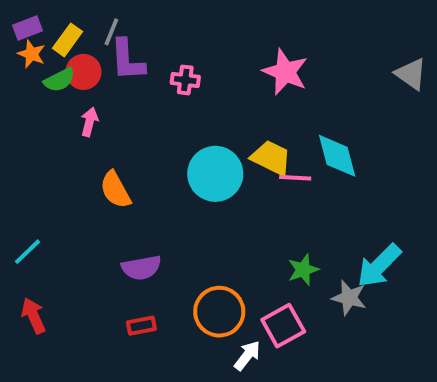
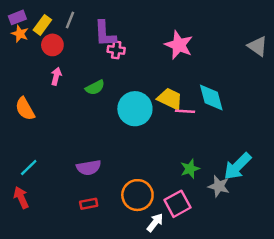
purple L-shape: (127, 60) -> (105, 34), moved
green semicircle: (59, 80) -> (95, 87), moved
orange semicircle: (115, 190) -> (25, 109), moved
cyan line: (27, 252) -> (29, 168), moved

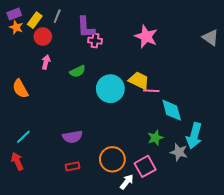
cyan diamond: (211, 97) -> (172, 110), moved
cyan arrow: (238, 166) -> (194, 136), turned -30

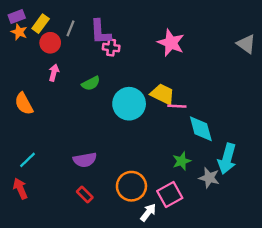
gray line: (57, 16) -> (70, 28), moved
red rectangle: (72, 166) -> (85, 195), turned 56

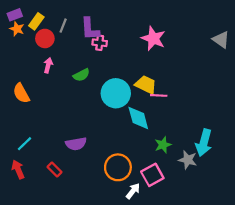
cyan diamond: (201, 129) -> (138, 118), moved
red rectangle: (85, 195) -> (55, 170), moved

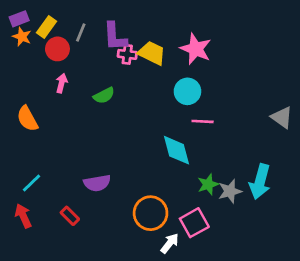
gray triangle: (221, 40) -> (282, 117), moved
yellow trapezoid: (146, 85) -> (152, 53), moved
cyan circle: (116, 93) -> (187, 91), moved, size x0.7
gray star: (188, 160) -> (230, 191), moved, turned -30

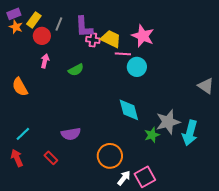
pink line: (203, 121) -> (123, 54), moved
gray star: (230, 191) -> (168, 122), moved, size x1.4
pink square: (194, 223) -> (145, 177), moved

